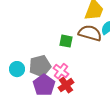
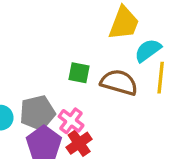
brown semicircle: (90, 33) -> (119, 82), moved

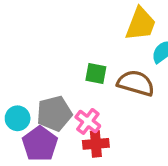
purple pentagon: (44, 143) -> (40, 144), moved
red cross: (79, 143) -> (96, 144), turned 30

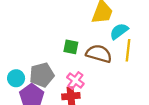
pink cross: (88, 121) -> (75, 80), moved

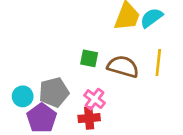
cyan semicircle: (119, 31) -> (152, 18), moved

